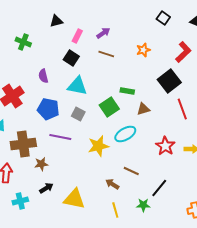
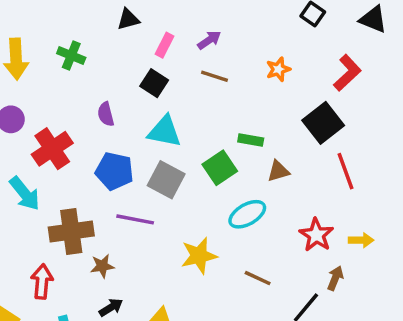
gray square: (78, 114) -> (166, 180), size x1.5
yellow star: (98, 146) -> (199, 256), moved
brown arrow: (112, 184) -> (335, 278), moved, turned 80

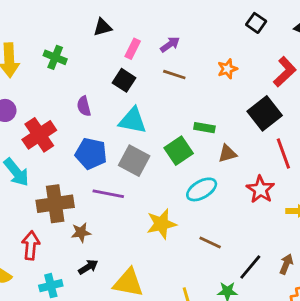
red star: (316, 235) -> (260, 189), moved
brown arrow: (335, 278) -> (286, 264), moved

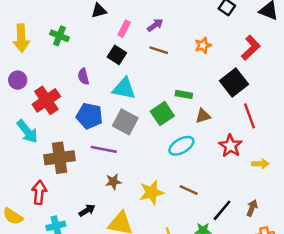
yellow star: (161, 224) -> (152, 192), moved
brown star: (81, 232) -> (113, 182), moved

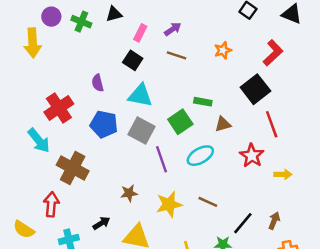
green cross: (60, 36) -> (81, 22), moved
purple circle: (18, 80) -> (51, 17), moved
purple line: (104, 149) -> (162, 159), moved, turned 60
brown cross: (60, 158) -> (73, 168), turned 36

